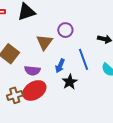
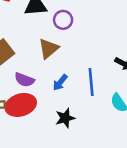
purple circle: (65, 30) -> (63, 20), moved
black star: (70, 82) -> (65, 118), moved

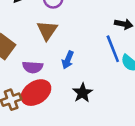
blue line: (91, 82) -> (113, 49), moved

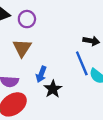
black star: (83, 93) -> (53, 89), moved

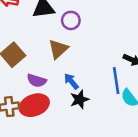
blue arrow: (41, 74) -> (71, 81), turned 105

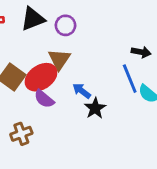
purple semicircle: (37, 81) -> (44, 99), turned 36
red ellipse: (34, 105) -> (41, 77), moved

